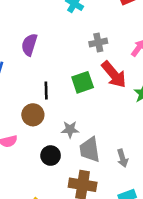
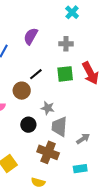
gray cross: (98, 42) -> (66, 44), moved
black line: (46, 91) -> (36, 74), turned 40
gray arrow: (122, 158) -> (83, 139), turned -120

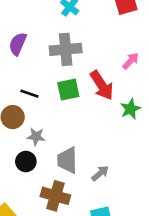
gray cross: (66, 44) -> (66, 49), size x1.6
black line: (36, 74) -> (29, 94), turned 64
gray star: (48, 108) -> (36, 136), moved

